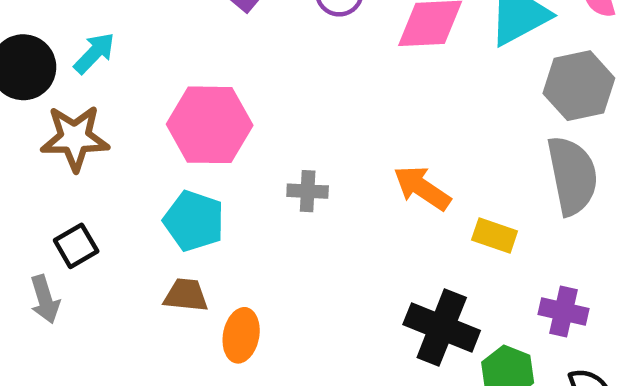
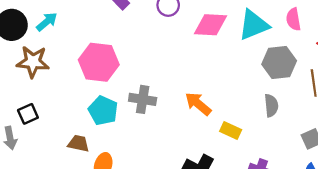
gray semicircle: (572, 176) -> (271, 106), size x0.6
gray cross: (308, 191) -> (143, 99), size x1.4
cyan pentagon: (194, 221) -> (103, 111), moved

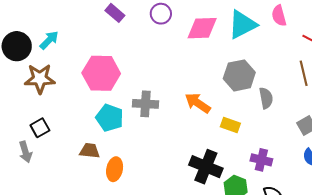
gray hexagon: (279, 62) -> (239, 75), moved

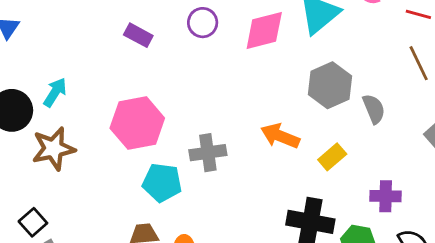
yellow rectangle: (230, 125) -> (332, 157), turned -48
black square: (40, 128) -> (33, 222), moved

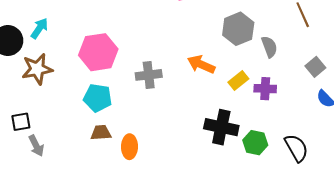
cyan pentagon: (162, 183) -> (98, 98), moved
purple cross: (386, 196) -> (265, 89), moved
black square: (33, 222) -> (21, 122), turned 30

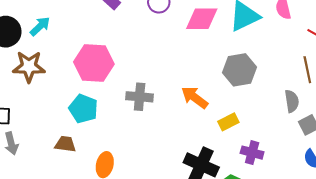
gray semicircle: (269, 47) -> (292, 101), moved
purple cross: (265, 89) -> (252, 153), moved
brown trapezoid: (101, 133) -> (65, 144), moved

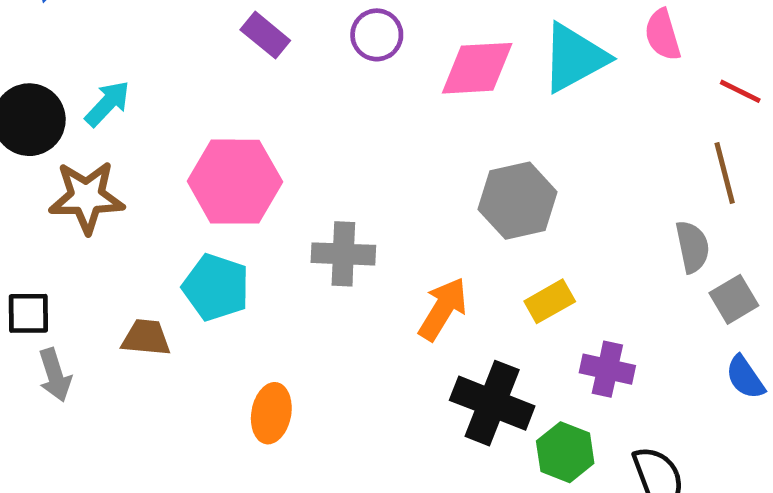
gray hexagon: (239, 70) -> (518, 201), moved
orange arrow: (195, 98) -> (443, 309), moved, turned 88
brown trapezoid: (65, 144) -> (146, 338), moved

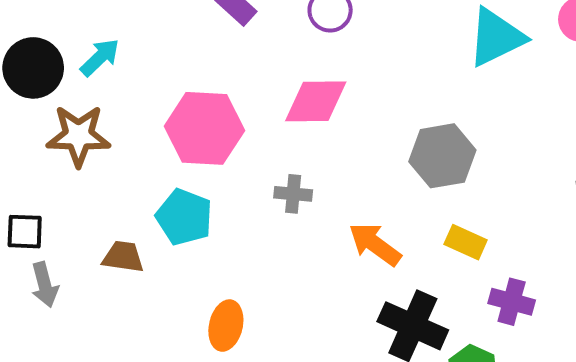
pink diamond: (477, 68) -> (316, 101), moved
gray cross: (343, 254) -> (293, 194), size x0.7
yellow rectangle: (550, 301) -> (466, 242), turned 51
orange arrow: (443, 309) -> (375, 244), turned -88

